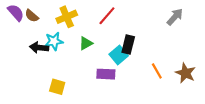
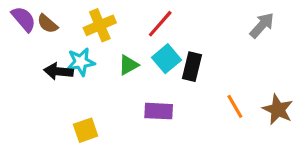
cyan square: (119, 55) -> (167, 59), moved
yellow square: (57, 87) -> (86, 130), turned -35

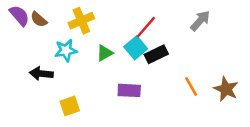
red line: (160, 24) -> (146, 27), moved
gray arrow: (262, 25) -> (200, 21), moved
black rectangle: (192, 67) -> (156, 54), turned 50
black arrow: (59, 71) -> (41, 74), moved

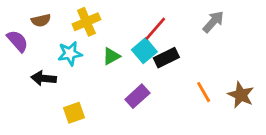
purple semicircle: (19, 15) -> (18, 41), moved
brown semicircle: (39, 19) -> (41, 20), turned -54
purple rectangle: (129, 90) -> (137, 96), turned -45

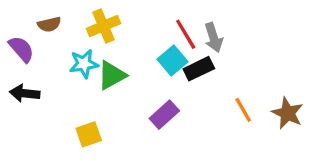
gray arrow: (213, 22) -> (214, 37), moved, turned 120
red line: (155, 29) -> (186, 34), turned -72
green triangle: (111, 56) -> (112, 75), moved, size x1.4
black arrow: (44, 78) -> (25, 93), moved

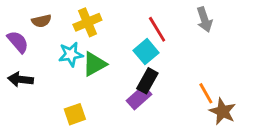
gray arrow: (214, 37) -> (204, 20), moved
black rectangle: (199, 69) -> (147, 81), moved, turned -35
brown star: (288, 113) -> (223, 111), moved

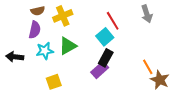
brown semicircle: (41, 21) -> (38, 11), moved
purple semicircle: (18, 42) -> (35, 30), moved, turned 54
cyan star: (71, 54) -> (45, 51), moved

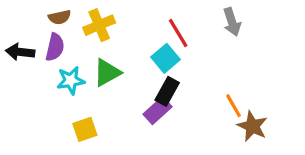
black arrow: (15, 57) -> (20, 52), moved

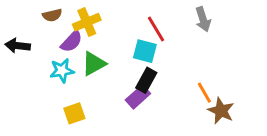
purple semicircle: (55, 47) -> (72, 41), moved, turned 30
cyan square: (166, 58) -> (145, 51), turned -35

